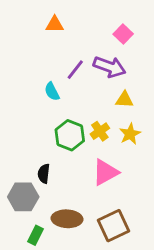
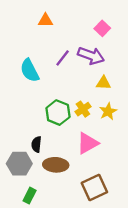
cyan semicircle: (52, 91) -> (30, 70), moved, size x1.5
brown ellipse: (67, 219) -> (56, 165), moved

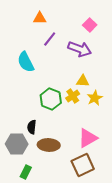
purple line: (63, 58) -> (50, 39), moved
yellow triangle: (103, 83) -> (83, 81), moved
pink triangle: (88, 143) -> (88, 138), moved

